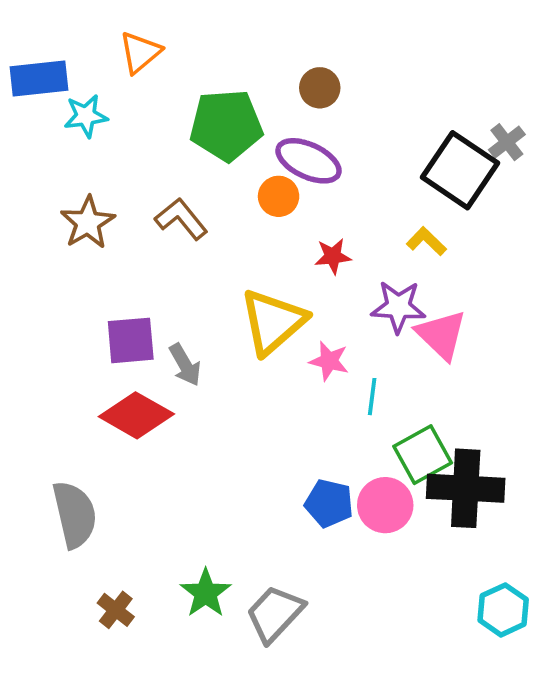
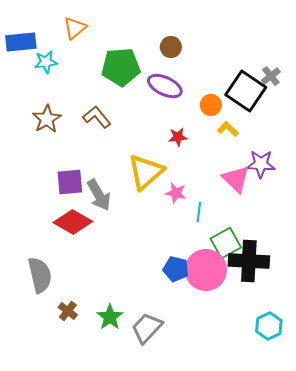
orange circle: (279, 196) -> (211, 105), moved
purple star: (398, 307) -> (261, 164), moved
gray arrow: (185, 365) -> (99, 195), size x1.4
pink circle: (385, 505) -> (206, 270), size x1.4
brown cross: (116, 610) -> (68, 311), moved

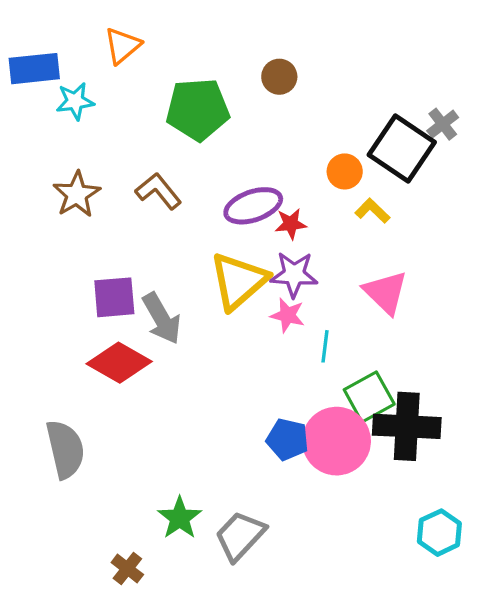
purple ellipse: (165, 86) -> (253, 206), moved, turned -44
purple star: (261, 164) -> (294, 274), moved
brown cross: (68, 311) -> (127, 569), moved

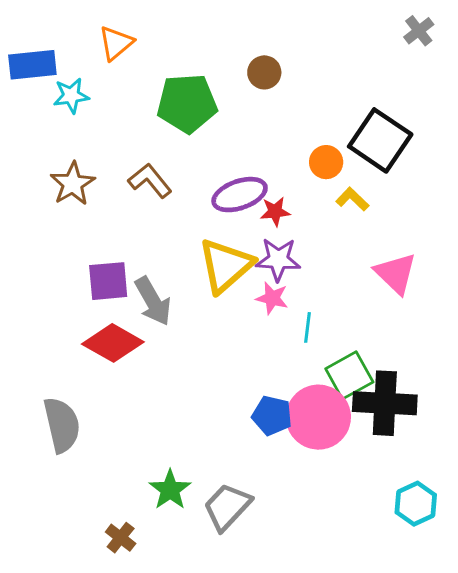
gray cross: (443, 124) -> (419, 31), moved
pink triangle: (386, 292) -> (396, 273), moved

